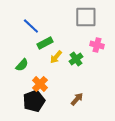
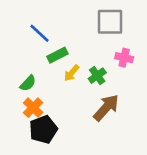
orange cross: (40, 84) -> (33, 108), moved
brown arrow: (77, 99) -> (106, 108), moved, size x1.6

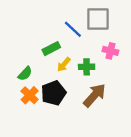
blue line: (40, 33) -> (73, 29), moved
green cross: (97, 76) -> (87, 67), turned 35
black pentagon: (43, 129) -> (54, 93), moved

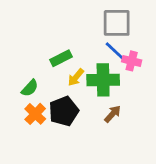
blue line: (73, 29) -> (115, 51), moved
green cross: (87, 67) -> (103, 80), size x1.6
brown arrow: (95, 95) -> (113, 114), size x0.6

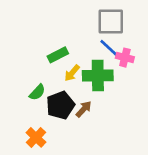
green semicircle: (30, 88) -> (37, 92), moved
orange cross: (35, 114) -> (36, 137), moved
brown arrow: (113, 114) -> (84, 109), moved

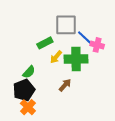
gray square: (111, 21) -> (66, 25), moved
black pentagon: (60, 105) -> (24, 90), moved

